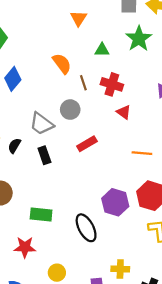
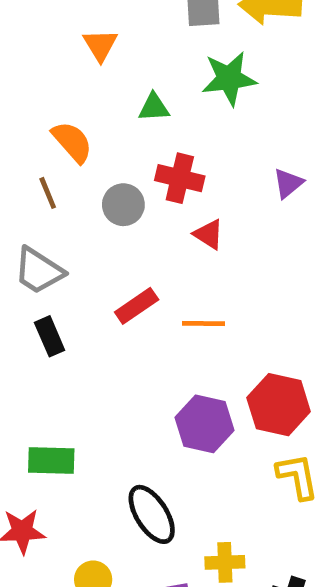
green star: (139, 39) -> (229, 78), turned 30
brown line: (83, 83) -> (48, 193), moved
gray circle: (70, 110) -> (123, 205), moved
orange line: (142, 153) -> (203, 323), moved
black ellipse: (86, 228) -> (152, 514), moved

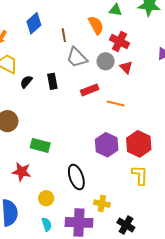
orange semicircle: (72, 142) -> (96, 25), moved
gray circle: (123, 205) -> (106, 61), moved
gray trapezoid: (39, 271) -> (77, 58), moved
black rectangle: (50, 336) -> (52, 81), moved

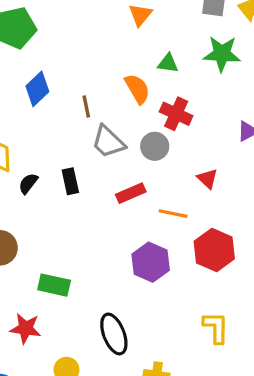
red triangle: (126, 67) -> (207, 179), moved
red hexagon: (139, 144) -> (214, 250), moved
purple hexagon: (107, 145) -> (151, 262), moved

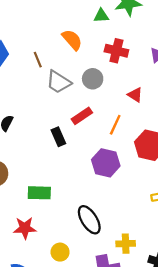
green triangle: (168, 63) -> (101, 16), moved
red cross: (176, 114) -> (116, 51), moved
black rectangle: (70, 181) -> (58, 137), moved
orange line: (173, 214) -> (115, 125), turned -66

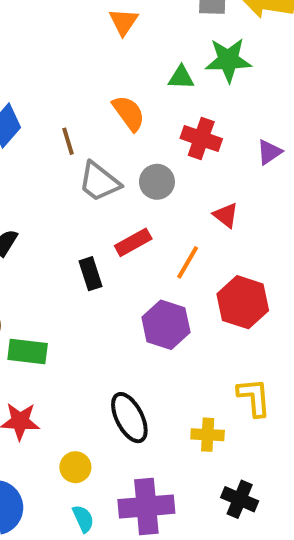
green rectangle: (39, 193) -> (28, 351), moved
yellow cross: (126, 244) -> (208, 435), moved

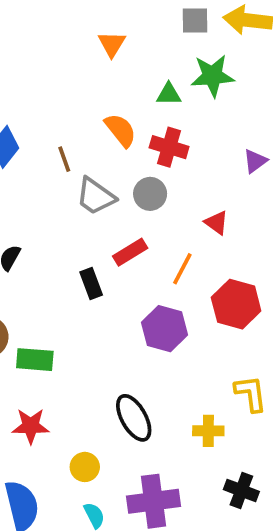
red cross: (201, 138) -> (169, 147), moved

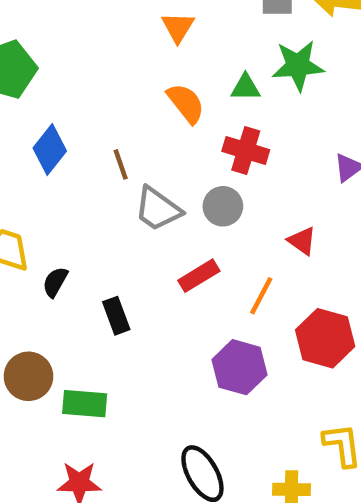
orange semicircle: (121, 130) -> (186, 103), moved
black rectangle: (91, 283) -> (116, 316), moved

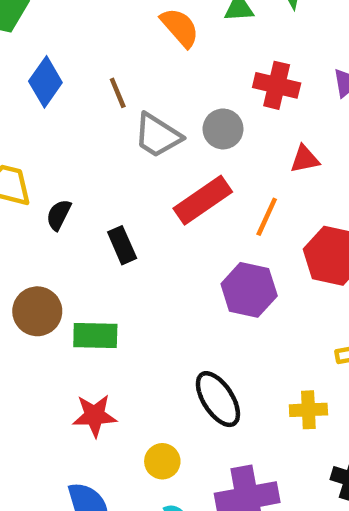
red cross: (246, 151) -> (277, 85), moved
red triangle: (302, 241) -> (305, 159), turned -44
red rectangle: (199, 276) -> (203, 200), size x1.4

